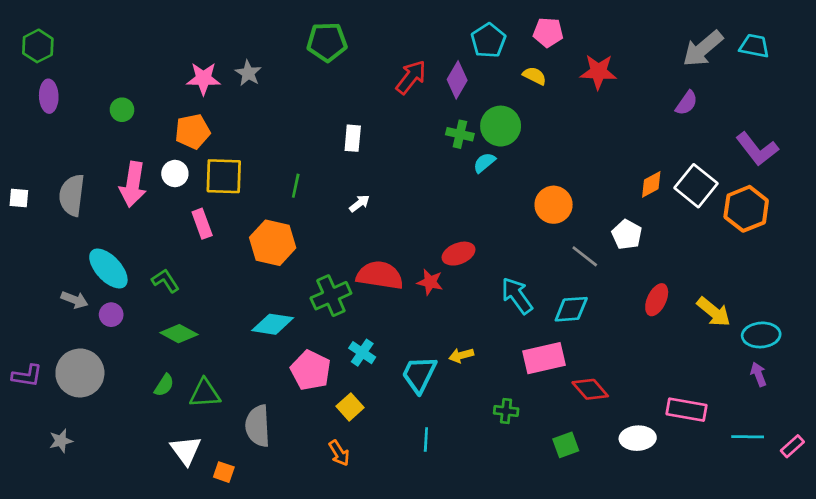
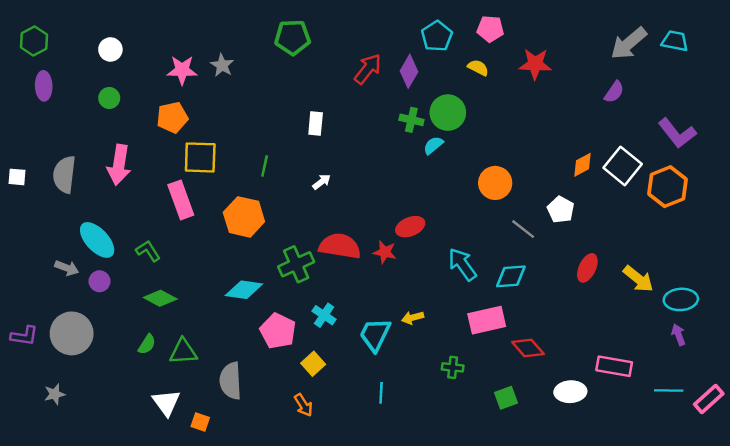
white circle: (175, 174) -> (110, 49), moved
pink rectangle: (202, 224) -> (181, 200), size x1.4
pink rectangle: (792, 446) -> (709, 399), size x1.4

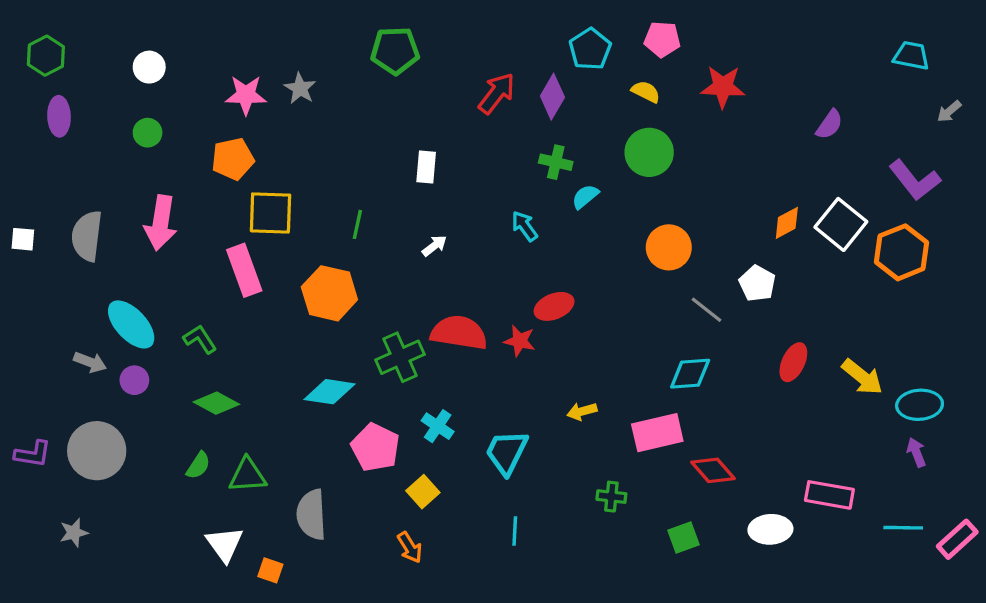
gray arrow: (629, 43) -> (949, 111), moved, size x0.5
green circle: (448, 113) -> (649, 152), moved
cyan arrow: (462, 264) -> (525, 226), moved, size x0.7
yellow arrow: (413, 318) -> (582, 411), moved

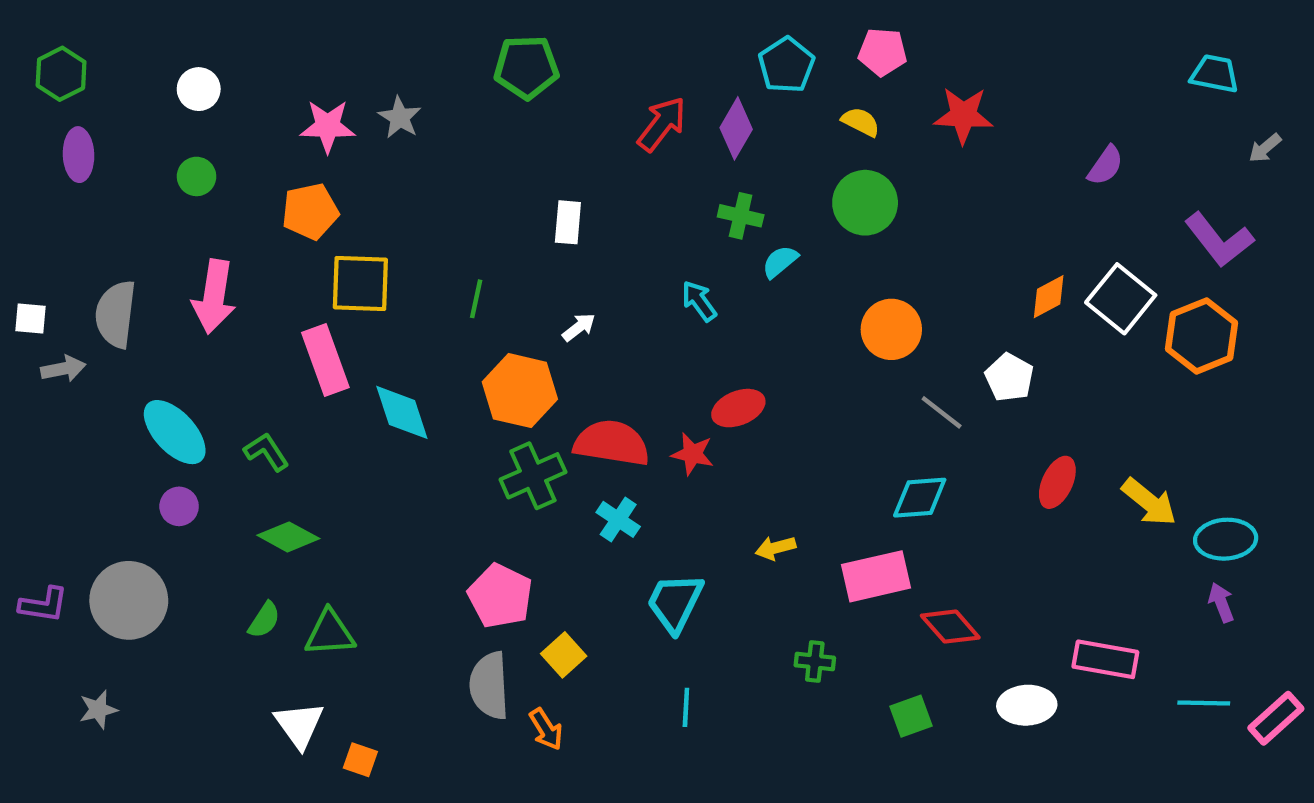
orange hexagon: (329, 293) -> (520, 391), moved
gray arrow: (90, 362) -> (63, 369), moved, turned -32
cyan diamond: (329, 392) -> (402, 412), moved, turned 63
cyan cross: (438, 426) -> (618, 519), moved
gray semicircle: (311, 515) -> (489, 686), moved

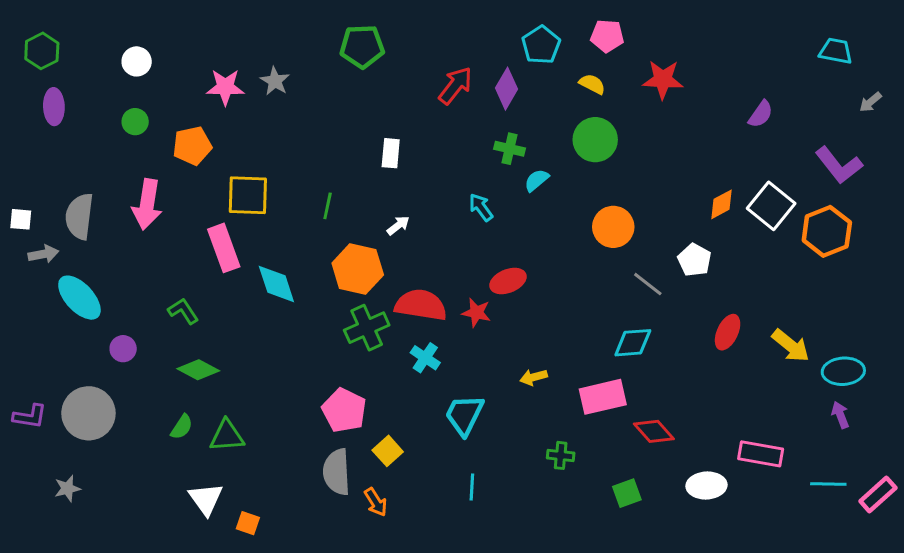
orange pentagon: (310, 211) -> (192, 146), moved
cyan ellipse: (175, 432) -> (79, 298), moved

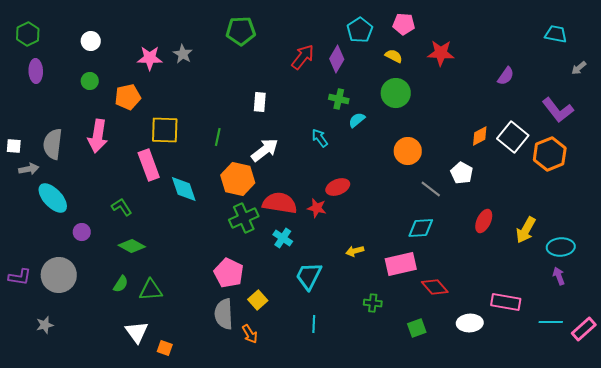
white arrow: (398, 225) -> (265, 150), size x1.8
yellow arrow: (791, 346) -> (526, 230), turned 80

